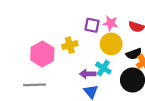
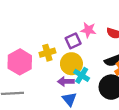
purple square: (92, 25) -> (73, 41), moved, turned -35
yellow circle: (111, 44) -> (71, 64), moved

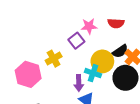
yellow circle: (71, 64) -> (102, 61), moved
purple arrow: (66, 81) -> (79, 83), turned -77

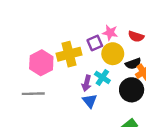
yellow cross: (54, 59) -> (69, 54), size x1.5
yellow circle: (102, 61) -> (113, 54), moved

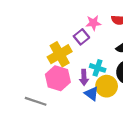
yellow circle: (113, 54) -> (107, 86), moved
pink hexagon: (41, 63) -> (58, 78), moved
gray line: (33, 94) -> (36, 101), turned 35

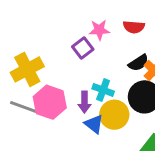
yellow cross: (60, 54) -> (27, 69), moved
gray line: (36, 101) -> (25, 107), moved

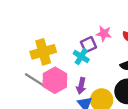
cyan cross: (103, 90) -> (81, 57), moved

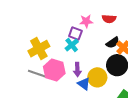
purple square: (89, 45) -> (75, 34), turned -32
cyan cross: (81, 57) -> (72, 45), turned 32

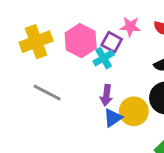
yellow cross: (39, 49) -> (36, 42), moved
pink hexagon: (54, 70) -> (81, 41), moved
blue triangle: (84, 84) -> (113, 118), turned 40

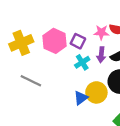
pink star: (130, 27) -> (101, 32), moved
cyan cross: (104, 58) -> (82, 62), moved
purple arrow: (106, 95) -> (101, 55), moved

